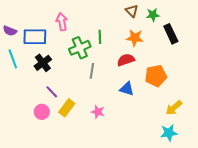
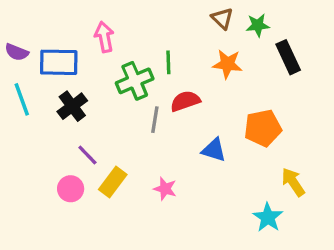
red semicircle: (126, 60) -> (185, 101), moved
yellow arrow: (174, 108) -> (293, 182), turned 96
cyan star: (169, 133) -> (268, 217), moved, turned -30

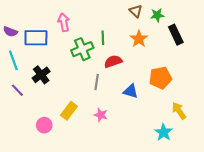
orange star: (227, 64) -> (139, 39), turned 30
black cross: (72, 106) -> (41, 75), moved
gray line: (155, 120) -> (97, 82), moved
purple line: (87, 155) -> (17, 90), moved
pink circle: (71, 189) -> (44, 125), moved

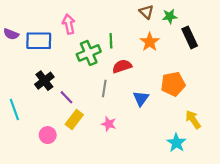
cyan line: (13, 60) -> (14, 110), moved
purple line: (17, 90) -> (67, 97), moved
blue triangle: (131, 91) -> (141, 98), turned 49

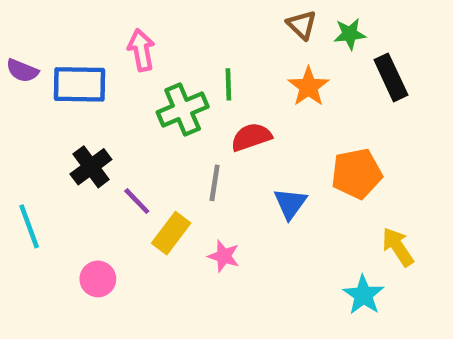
yellow rectangle: (74, 120) -> (171, 233), moved

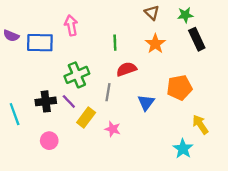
green star: (350, 34) -> (185, 15), moved
green cross: (183, 110) -> (77, 75), moved
black cross: (91, 167) -> (46, 101), moved, turned 30

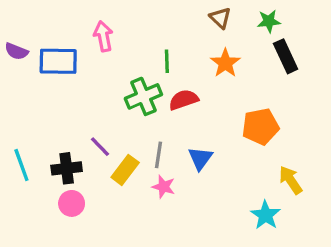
green cross: (77, 75) -> (143, 96), moved
gray line: (108, 92) -> (158, 155), moved
black cross: (46, 101) -> (67, 168), moved
blue triangle: (146, 103) -> (200, 158), moved

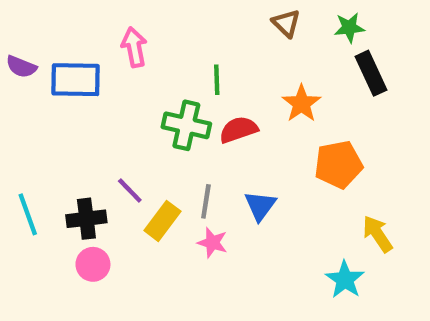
orange star: (225, 63) -> (301, 104), moved
green cross: (143, 96) -> (186, 125), turned 36

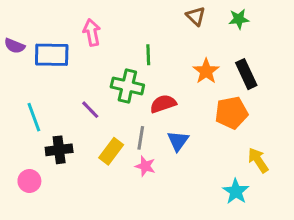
black rectangle: (371, 73) -> (246, 74), moved
red semicircle: (238, 130) -> (163, 104), moved
purple line: (130, 190) -> (90, 110), moved
cyan line: (28, 214) -> (34, 117), moved
pink circle: (93, 264) -> (29, 181), moved

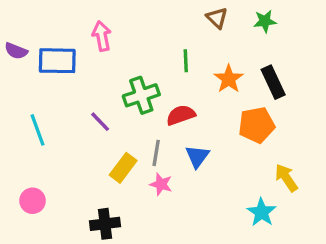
green line: (148, 55) -> (186, 61), moved
green cross: (127, 86) -> (141, 95), turned -32
black cross: (59, 150) -> (105, 224), moved

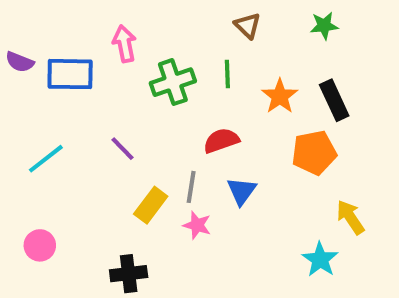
brown triangle: (217, 18) -> (248, 26), moved
green cross: (141, 95) -> (173, 82), moved
cyan line: (37, 130) -> (46, 159), turned 72

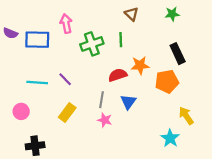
orange star: (280, 96) -> (140, 65), moved, turned 30
cyan line: (46, 159) -> (37, 83), moved, turned 42
yellow rectangle: (151, 205) -> (67, 113), moved
pink circle: (40, 245) -> (21, 111), moved
black cross: (129, 274) -> (35, 146), moved

